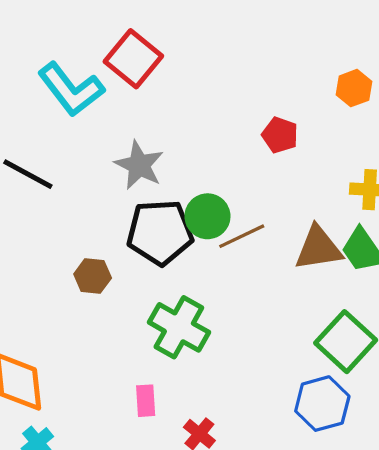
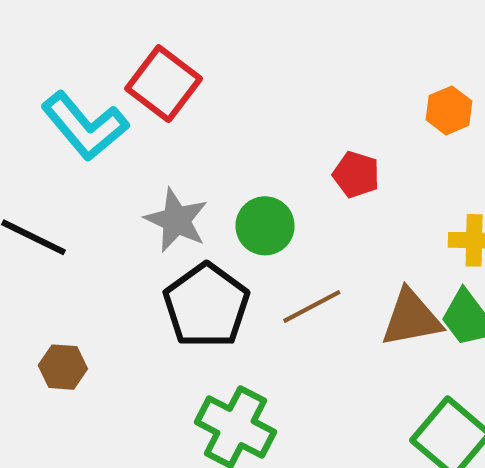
green circle: (207, 216) -> (265, 226), moved
black pentagon: (160, 232) -> (206, 306), turned -30
brown hexagon: (93, 276) -> (63, 367), moved

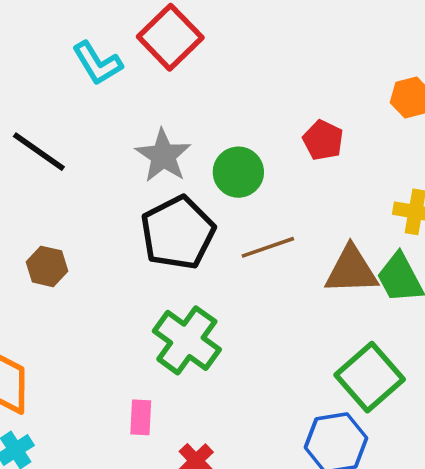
cyan L-shape: (85, 126) -> (97, 63), size x0.7

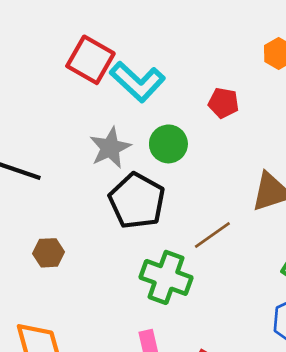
cyan L-shape: (97, 63) -> (137, 82), moved, size x1.4
gray star: (163, 156) -> (110, 148), turned 30
brown line: (268, 247) -> (212, 235), moved

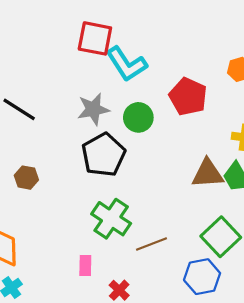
red square: (90, 60) -> (95, 38), turned -33
red pentagon: (223, 103) -> (188, 97), size x1.6
brown line: (212, 235) -> (151, 244), moved

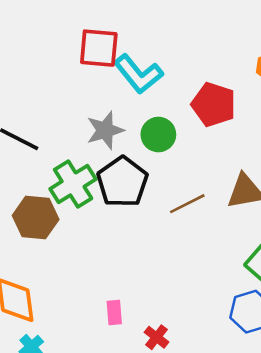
brown hexagon: (26, 178) -> (36, 218), size x1.6
green cross: (111, 219) -> (73, 184), moved, turned 30
brown line: (151, 244) -> (187, 204), moved

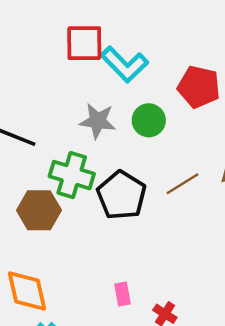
gray star: (105, 130) -> (98, 121), turned 30
black pentagon: (122, 182) -> (122, 195), moved
green cross: (73, 184) -> (72, 175), turned -36

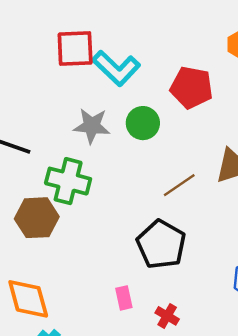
black pentagon: (122, 195) -> (161, 244), moved

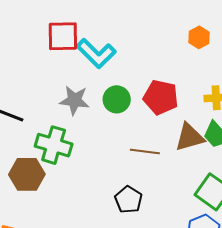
red pentagon: (192, 87) -> (161, 97), moved
brown line: (179, 185) -> (145, 151), turned 40
black pentagon: (161, 244) -> (128, 200), size x0.7

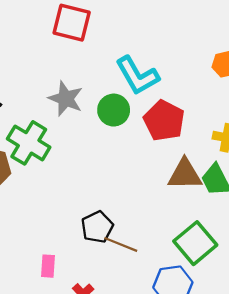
cyan L-shape: (96, 53) -> (137, 76), moved
brown line: (145, 151) -> (121, 244), moved

